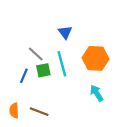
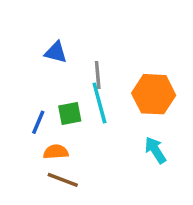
blue triangle: (65, 32) -> (56, 52), moved, turned -40
gray line: (36, 54) -> (98, 75), moved, turned 42
orange semicircle: (14, 110) -> (56, 152), moved, turned 88

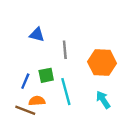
cyan line: (99, 103) -> (66, 92), moved
brown line: (63, 180) -> (25, 110), moved

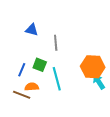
orange hexagon: (102, 63) -> (93, 67), moved
green square: (46, 75) -> (40, 65), turned 32
cyan arrow: (103, 100) -> (99, 82), moved

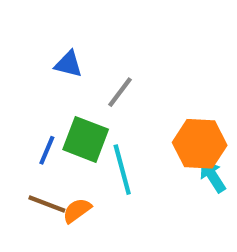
gray line: (56, 43) -> (120, 92), turned 42
green square: (40, 65) -> (86, 139), size x1.5
orange semicircle: (32, 87) -> (77, 210), moved, turned -32

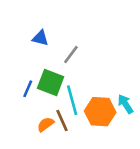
orange hexagon: (200, 144) -> (100, 112), moved
brown line: (47, 204) -> (62, 121), moved, turned 45

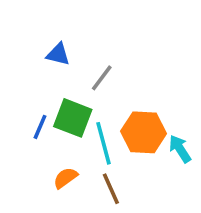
orange hexagon: (100, 112) -> (144, 132), moved
brown line: (62, 121) -> (111, 189), moved

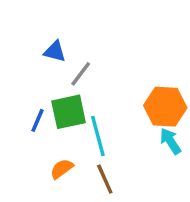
gray line: (102, 78) -> (81, 74), moved
green square: (73, 118) -> (69, 112), turned -33
orange hexagon: (144, 132) -> (165, 107), moved

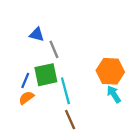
gray line: (81, 74) -> (54, 49), turned -60
orange semicircle: (62, 169) -> (26, 98), moved

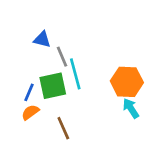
cyan line: (65, 91) -> (75, 74), moved
brown line: (70, 120) -> (63, 128), moved

